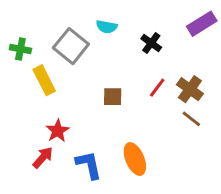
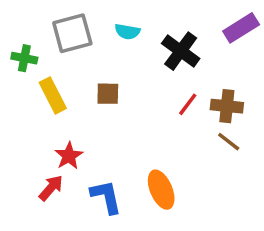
black cross: (151, 43) -> (181, 51), size x1.5
gray square: (71, 46) -> (72, 33), moved, turned 36
brown cross: (190, 89) -> (227, 106), turned -30
brown square: (113, 97) -> (108, 94), moved

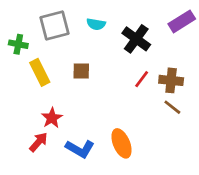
blue L-shape: (106, 197) -> (80, 149), turned 132

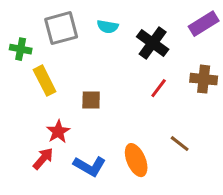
brown square: (81, 71) -> (91, 100), moved
brown cross: (171, 80) -> (204, 79), moved
brown line: (172, 107) -> (180, 144), moved

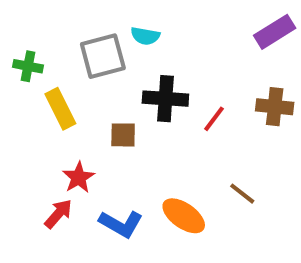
gray square: (61, 28) -> (103, 56), moved
black cross: (153, 43) -> (165, 99), moved, turned -32
orange ellipse: (136, 160) -> (184, 216), turned -32

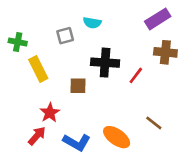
purple rectangle: (275, 32) -> (158, 19), moved
gray square: (103, 56) -> (65, 36), size x0.6
brown cross: (275, 107) -> (165, 52), moved

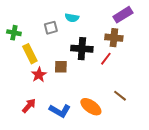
brown cross: (165, 52) -> (114, 38), moved
red star: (50, 113) -> (39, 75), moved

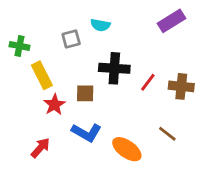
brown cross: (114, 38) -> (181, 86), moved
blue L-shape: (60, 111) -> (86, 132), moved

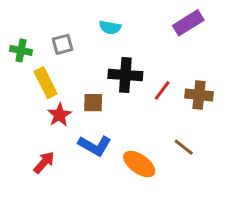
gray square: (71, 39) -> (62, 44), moved

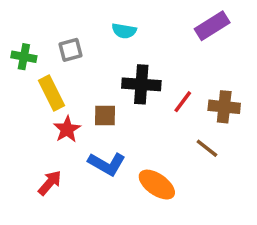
brown line: (184, 147) -> (207, 148), moved

